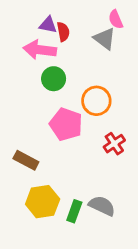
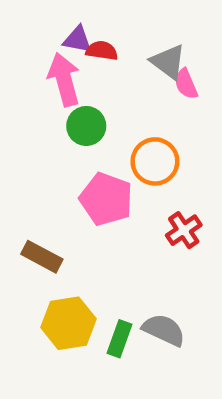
pink semicircle: (116, 19) -> (186, 84), moved
red semicircle: (63, 32) -> (102, 51), turned -72
pink arrow: (40, 50) -> (64, 79), turned 68

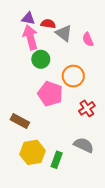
purple triangle: (77, 40) -> (28, 18), moved
gray triangle: (168, 62) -> (64, 33), moved
gray semicircle: (164, 330) -> (84, 145), moved

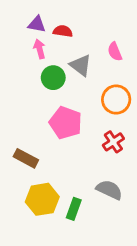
gray triangle: (64, 33) -> (81, 65), moved
pink arrow: (30, 37) -> (40, 49), size x0.6
orange circle: (73, 76) -> (116, 100), moved

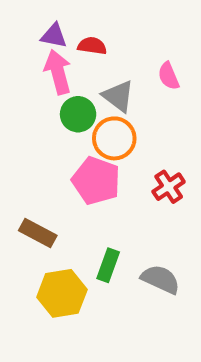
pink arrow: (40, 49) -> (58, 72), size x1.5
orange circle: (116, 100) -> (114, 138), moved
red cross: (113, 142) -> (169, 187), moved
green rectangle: (74, 209) -> (108, 265), moved

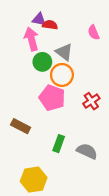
purple triangle: (54, 36) -> (39, 19), moved
pink semicircle: (169, 76) -> (94, 32), moved
yellow hexagon: (62, 293) -> (34, 180), moved

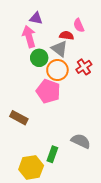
red semicircle: (50, 25) -> (67, 36), moved
pink semicircle: (94, 32) -> (79, 25), moved
red cross: (91, 101) -> (84, 67), moved
green rectangle: (59, 144) -> (52, 154), moved

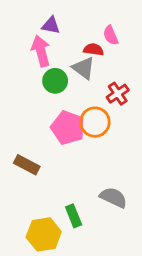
orange circle: (57, 70) -> (95, 122), moved
green rectangle: (52, 154) -> (74, 216), turned -42

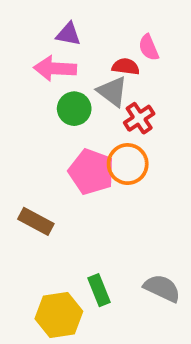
pink arrow: (41, 51) -> (55, 69), turned -72
red cross: (118, 94) -> (139, 118), moved
gray semicircle: (113, 197) -> (162, 288), moved

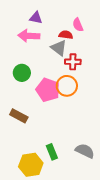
green circle: (74, 109) -> (22, 73), moved
red cross: (139, 118) -> (73, 62), turned 35

